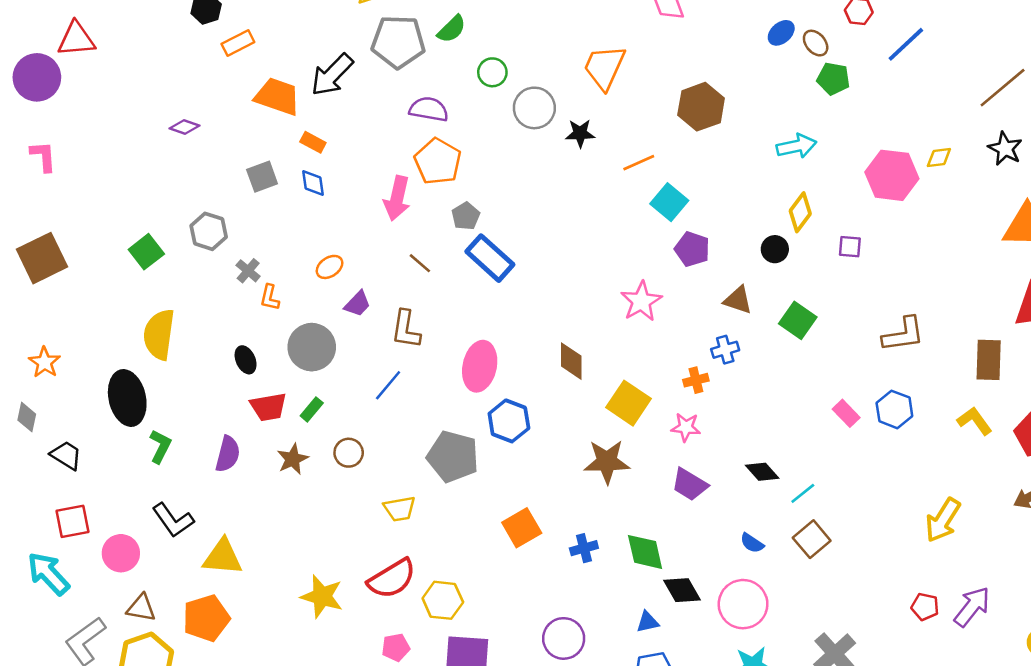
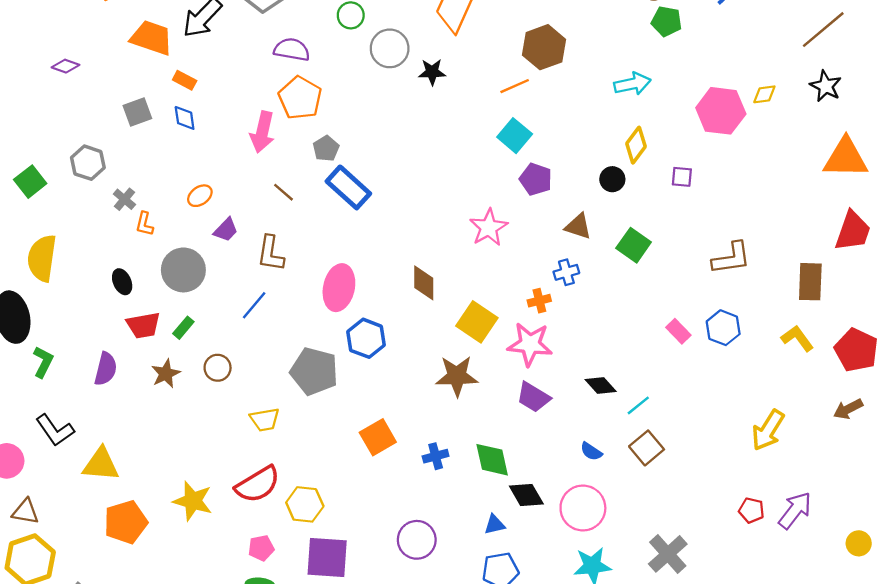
orange line: (639, 163) -> (515, 86), moved
pink star: (686, 427) -> (530, 344), size x1.6
orange pentagon: (206, 618) -> (126, 522), moved

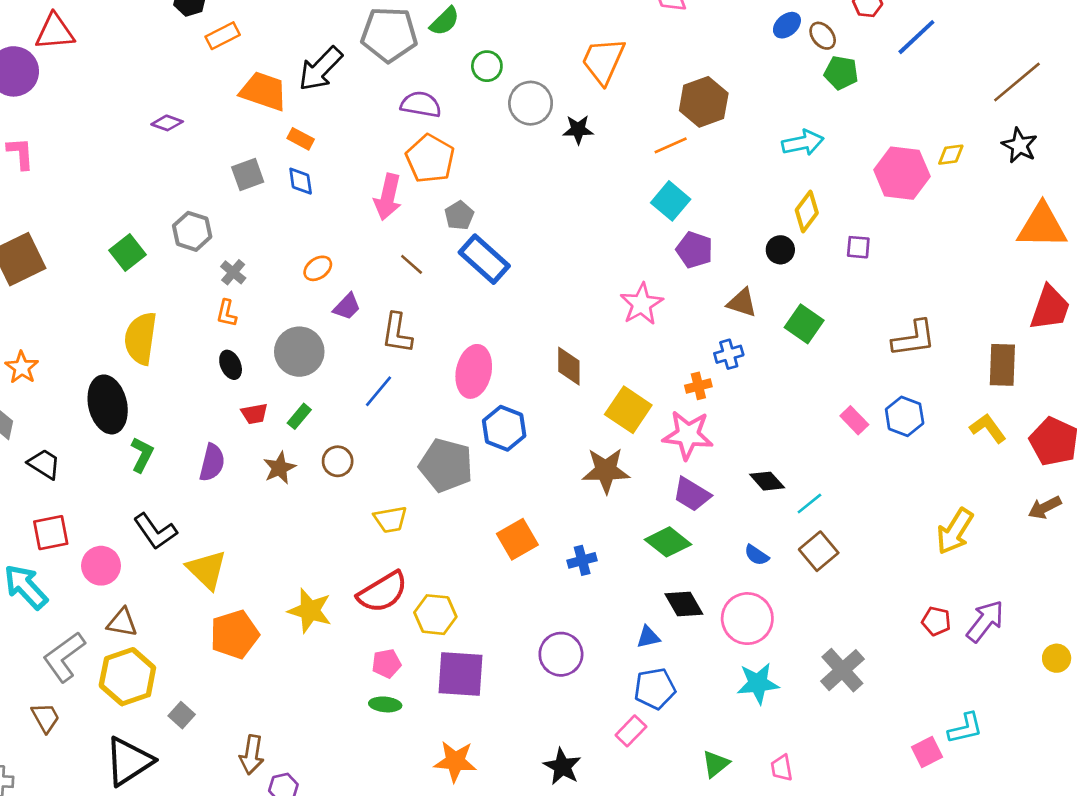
orange L-shape: (144, 224) -> (227, 313), moved
red trapezoid: (143, 325) -> (254, 414), size x0.7
green diamond: (492, 460) -> (668, 542), moved, turned -39
yellow triangle: (101, 464) -> (207, 570), turned 39

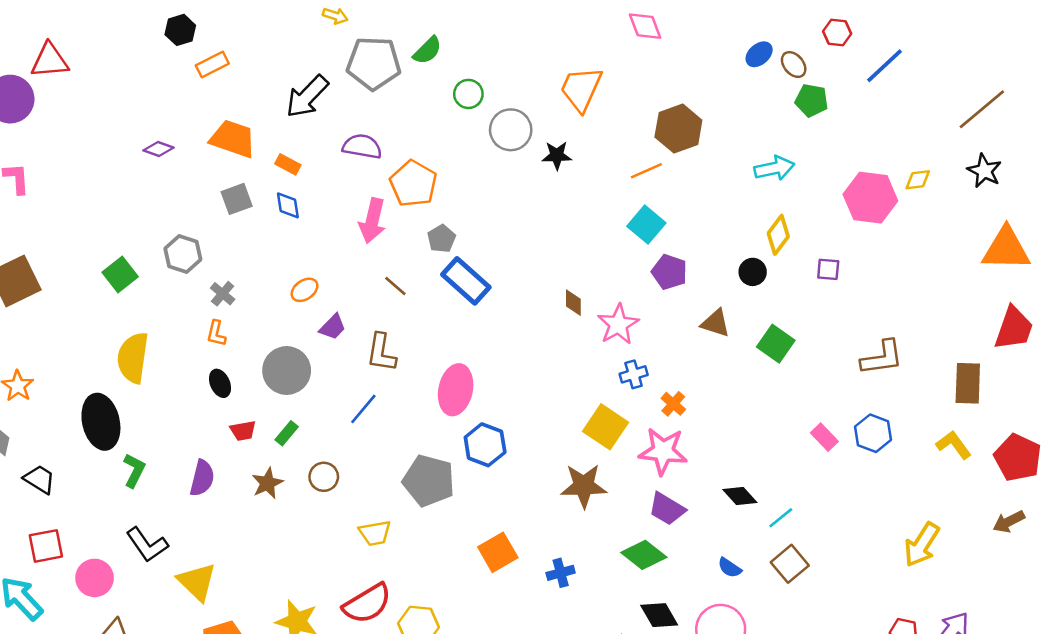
orange trapezoid: (264, 91) -> (233, 139), moved
purple semicircle: (421, 104) -> (362, 146), moved
blue cross: (729, 354) -> (634, 374), moved
brown diamond: (569, 366) -> (573, 303), moved, size x0.7
orange cross: (698, 386) -> (673, 404), turned -35

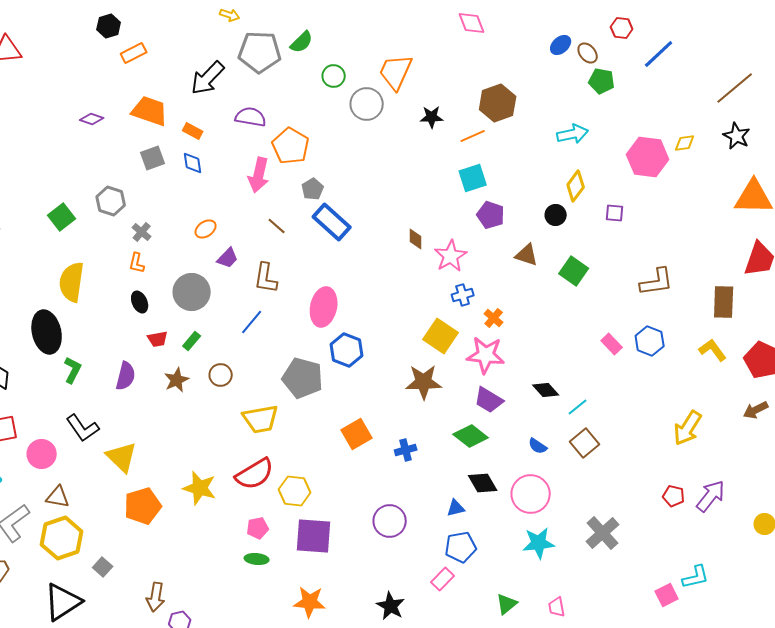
orange trapezoid: (581, 89) -> (396, 72), moved
black star: (557, 155) -> (432, 117), moved
cyan square: (646, 225) -> (473, 178), turned 32
yellow trapezoid: (375, 533) -> (261, 419), size x1.4

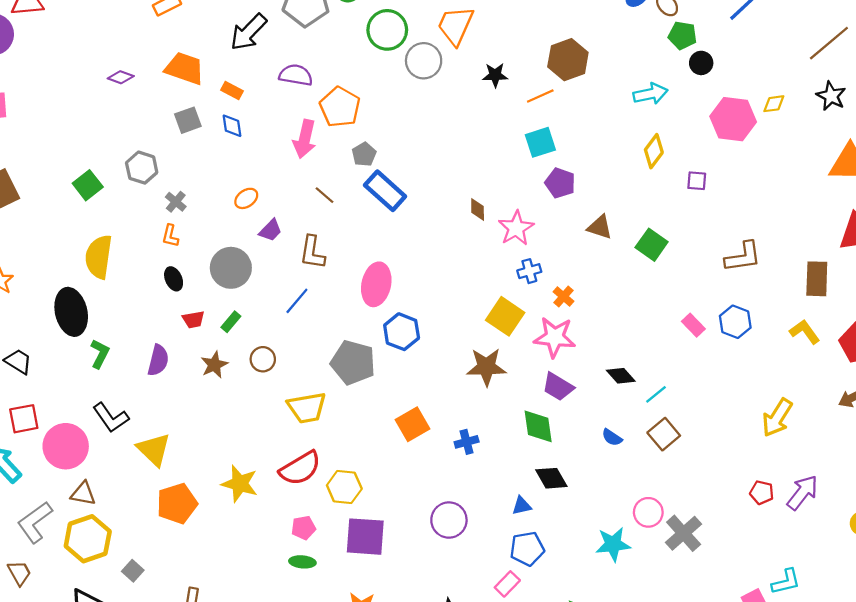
green circle: (334, 76) -> (387, 30), size x1.6
black circle: (556, 215) -> (701, 63), moved
green diamond: (471, 436) -> (538, 426), turned 44
pink circle: (42, 454) -> (66, 446), size x1.4
pink circle: (531, 494) -> (648, 512), moved, size x0.7

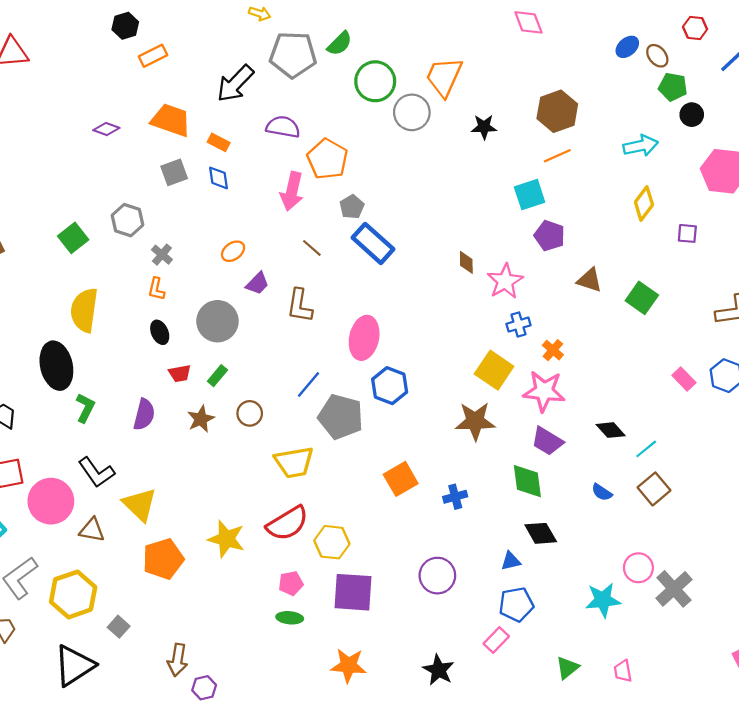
orange line: (540, 96) -> (557, 156), moved
blue line: (297, 301) -> (309, 385), moved
brown triangle: (83, 494) -> (92, 530), moved

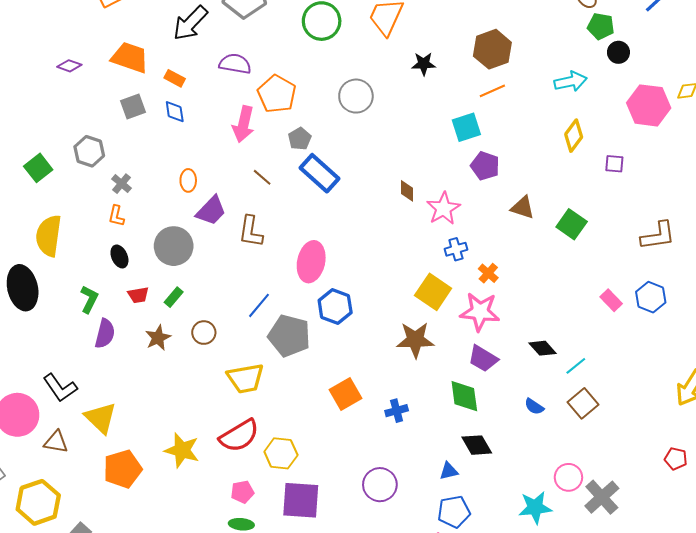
gray circle: (412, 112) -> (356, 96), moved
orange ellipse: (233, 251) -> (188, 180), turned -55
purple trapezoid: (257, 283) -> (211, 211), size x1.4
green L-shape: (85, 408) -> (89, 299), moved

